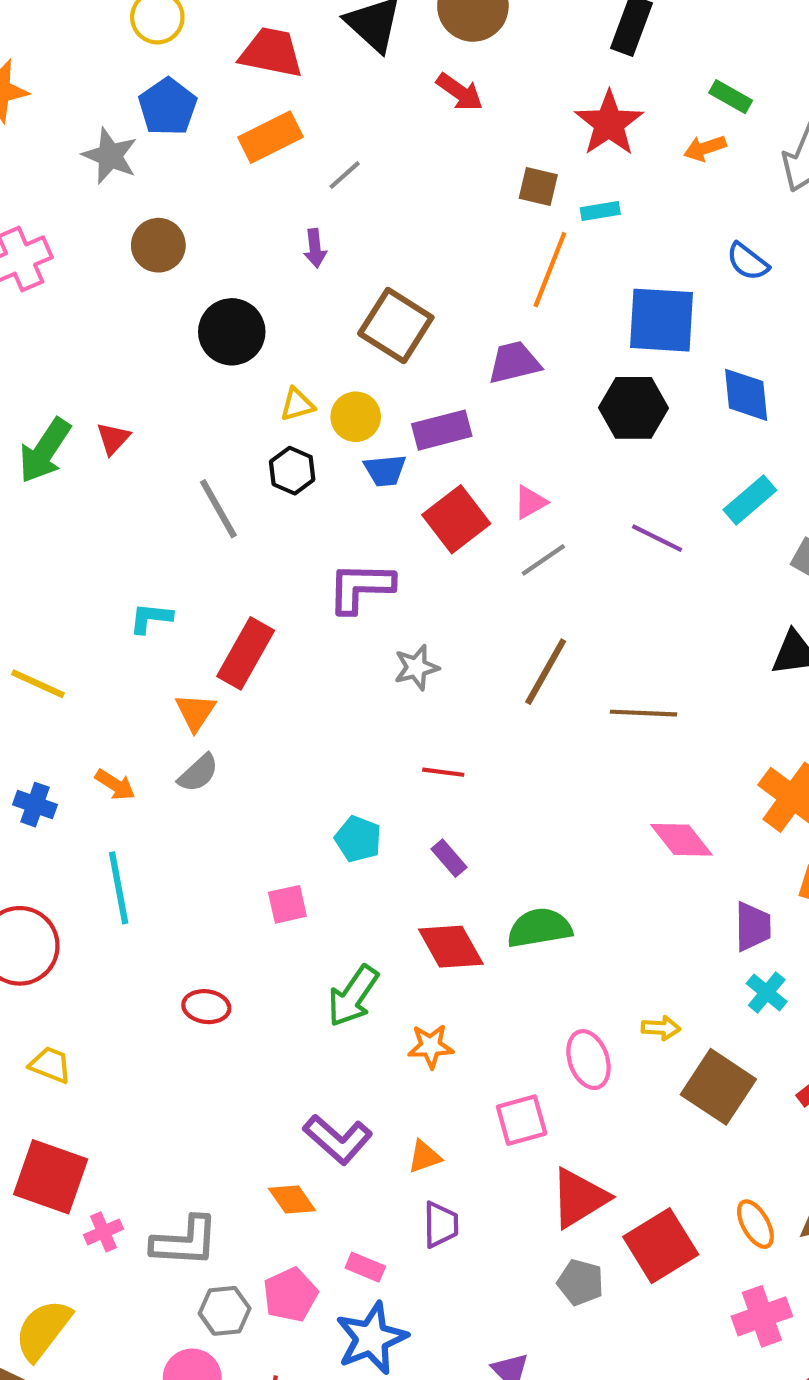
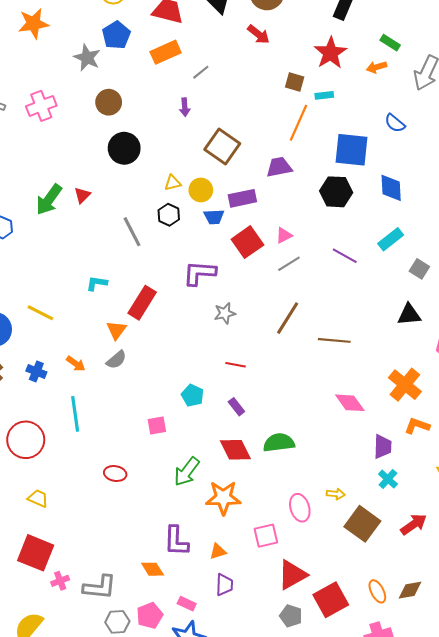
black circle: (232, 332) -> (124, 148), moved
orange star: (431, 1046) -> (223, 498), size x1.6
purple L-shape: (338, 1139) -> (176, 541), turned 48

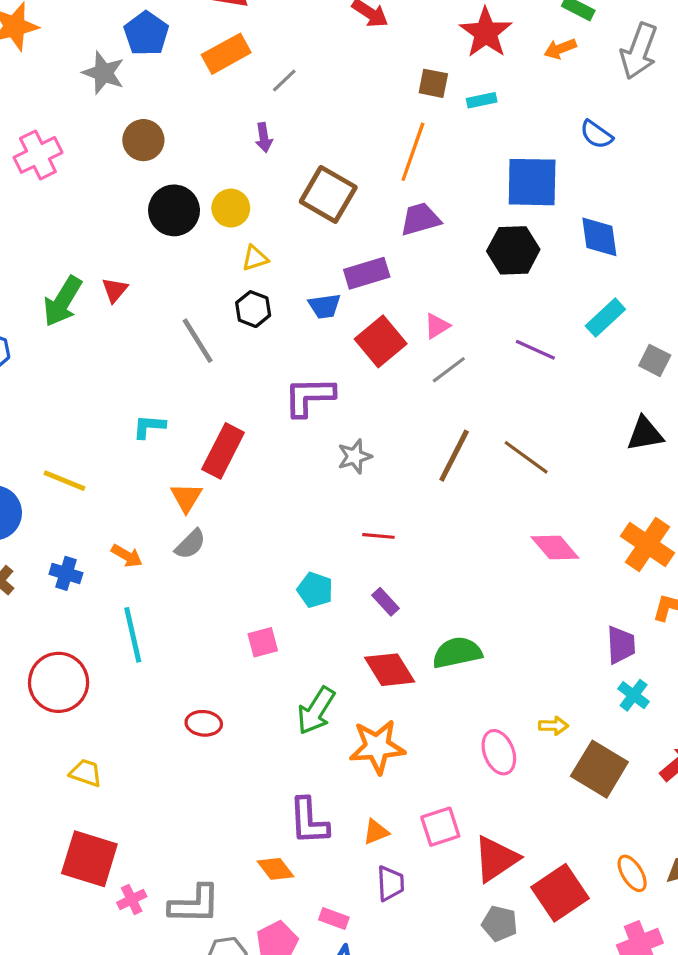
orange line: (299, 123) -> (413, 152), moved
yellow circle: (201, 190) -> (231, 208), moved
brown line: (334, 340) -> (526, 457), moved, turned 36
pink diamond: (350, 403) -> (555, 547), moved
pink square: (266, 536) -> (440, 827), moved

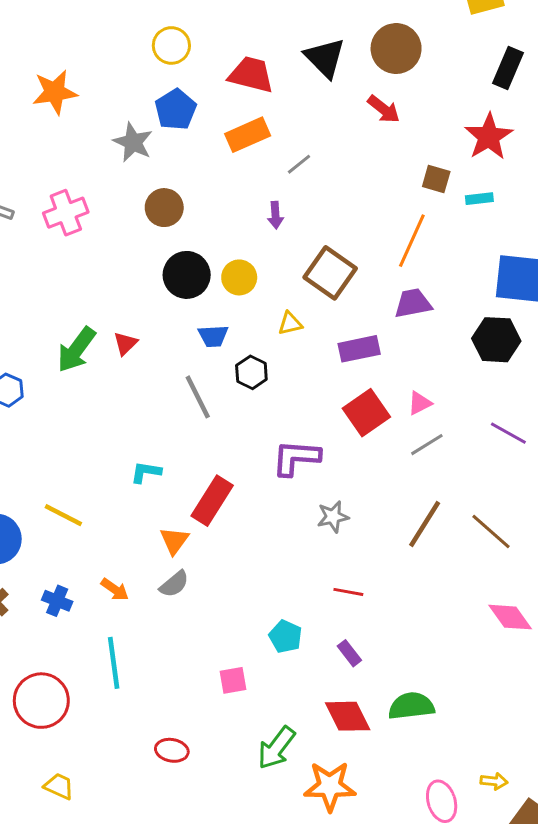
yellow triangle: (255, 258) -> (290, 323), moved
blue trapezoid: (324, 306) -> (213, 336), moved

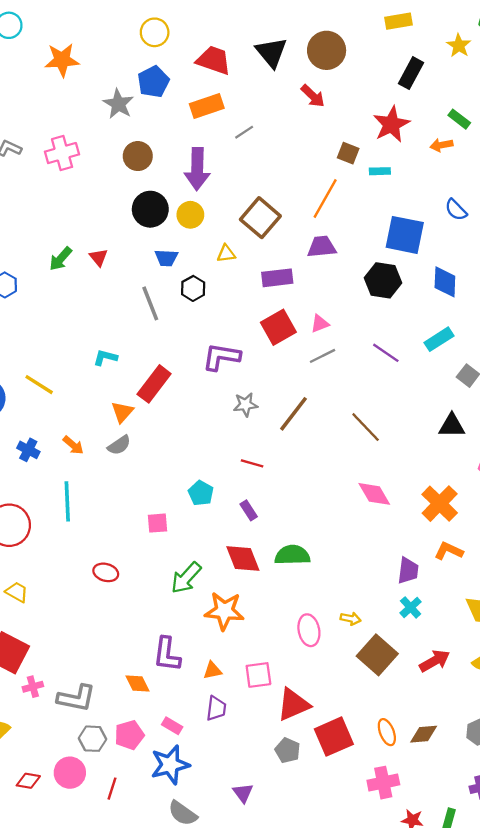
purple arrow: (275, 215) -> (197, 169), moved, size x2.0
red triangle: (125, 343) -> (99, 257), turned -30
green arrow: (76, 350) -> (61, 259), size x0.7
brown line: (425, 524) -> (294, 414), moved

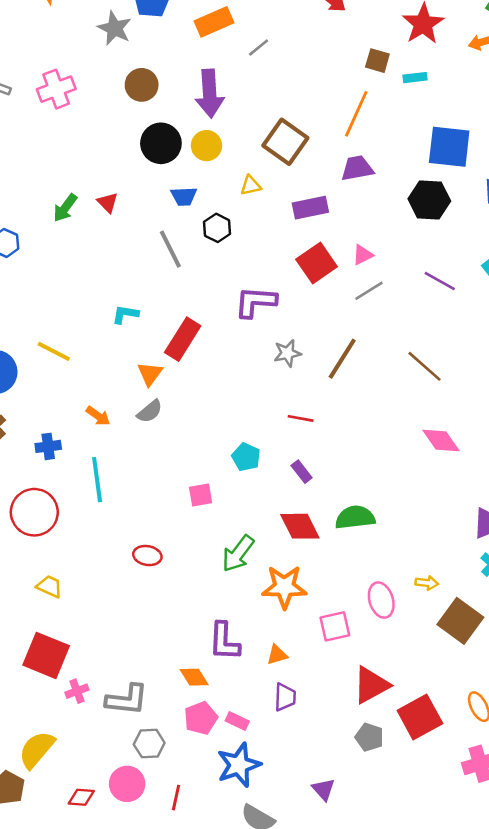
blue cross: (28, 450) -> (48, 446), moved, turned -30
pink square: (258, 675) -> (335, 626), moved
pink pentagon: (129, 735) -> (201, 718), moved

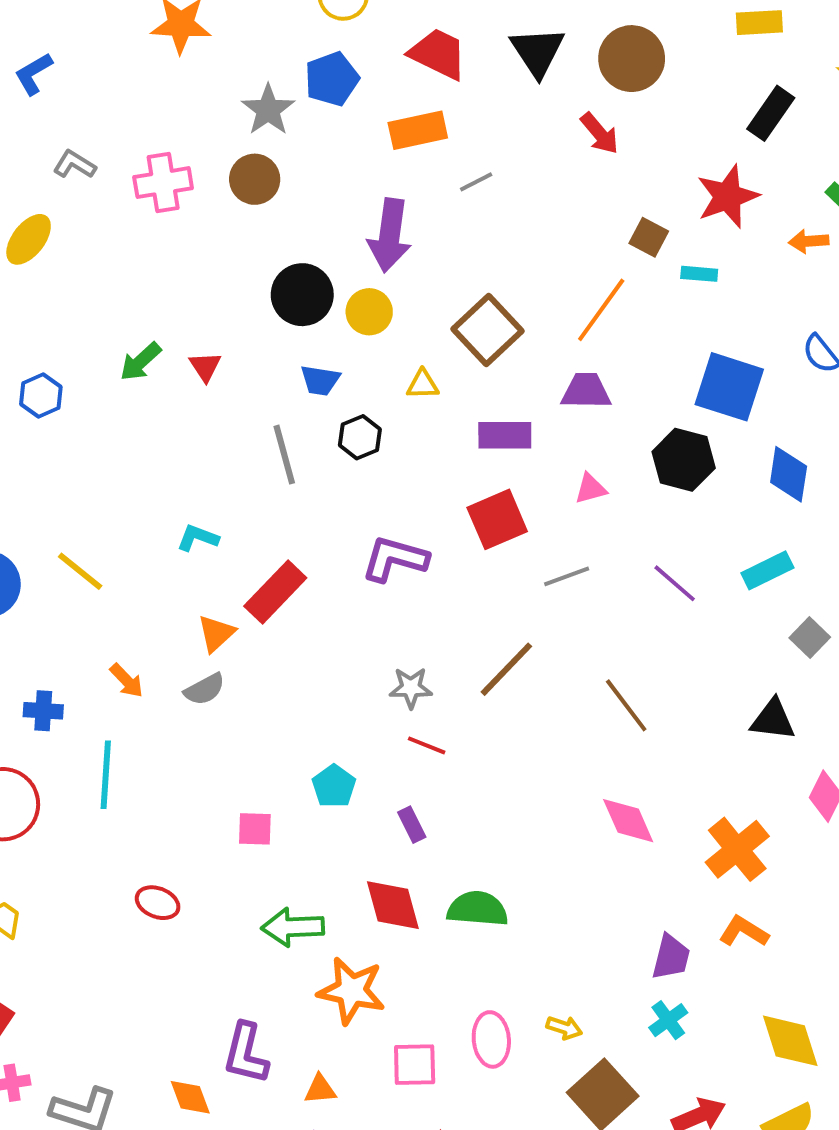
brown circle: (142, 85) -> (255, 179), moved
pink triangle: (363, 255) -> (591, 489), moved
gray star: (287, 353) -> (411, 688), moved
green arrow: (238, 554) -> (293, 927), turned 39

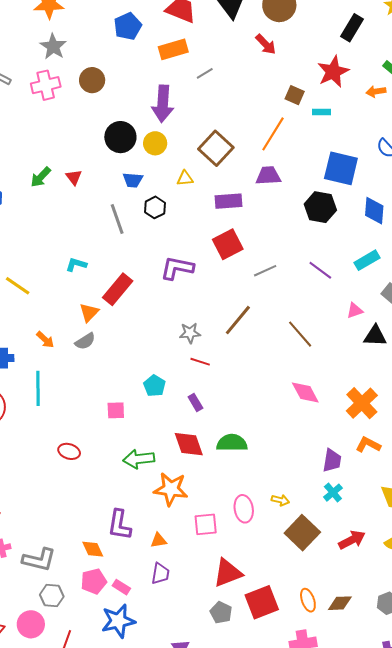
gray star: (268, 110) -> (53, 47), moved
pink triangle: (591, 489) -> (355, 311), moved

